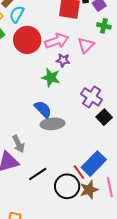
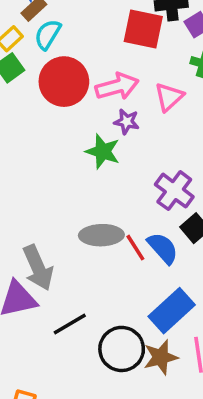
blue semicircle: (43, 109) -> (163, 248), moved
gray arrow: (18, 144) -> (38, 268), size x1.4
red line: (79, 172) -> (135, 248), moved

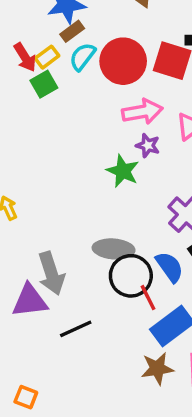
red circle: (64, 82) -> (123, 61), moved
red line: (135, 248) -> (148, 298), moved
black circle: (122, 349) -> (131, 276), moved

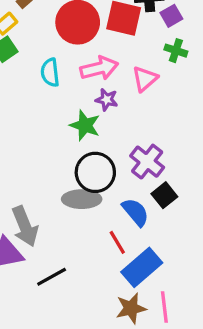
cyan semicircle: (82, 57) -> (50, 73), moved, turned -40
black circle: (131, 276) -> (95, 172), moved

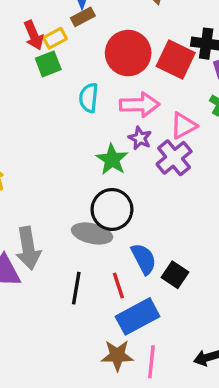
purple cross: (147, 162) -> (174, 158), moved
black square: (164, 195) -> (175, 275), moved, turned -30
black line: (52, 277) -> (76, 288), moved, turned -64

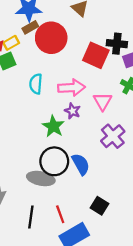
red circle: (128, 53) -> (51, 38), moved
pink triangle: (183, 126) -> (103, 101), turned -30
purple cross: (174, 158) -> (113, 136), moved
blue semicircle: (144, 259) -> (81, 164), moved

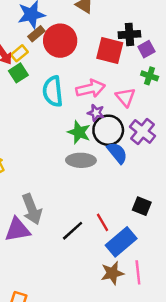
cyan semicircle: (36, 84) -> (53, 91), size x1.4
black circle: (54, 161) -> (108, 130), moved
blue semicircle: (81, 164) -> (117, 153), moved
gray ellipse: (41, 179) -> (81, 160), moved
black line: (31, 217) -> (73, 231), turned 50

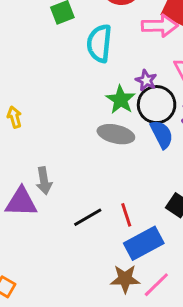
pink arrow: (90, 89) -> (160, 26), moved
gray arrow: (32, 209) -> (44, 181), size x0.7
pink line: (138, 272) -> (156, 285), turned 40

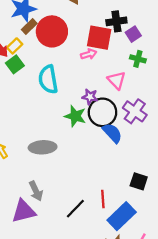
pink arrow: (160, 26) -> (89, 54), size x0.6
gray ellipse: (116, 134) -> (43, 147), moved
red line: (126, 215) -> (103, 199), turned 30

